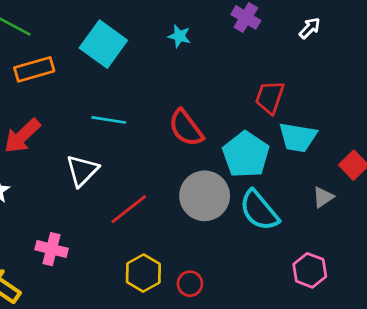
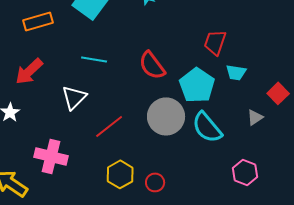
cyan trapezoid: (298, 137) -> (236, 72), size x0.7
pink cross: (52, 249) -> (51, 156), size x1.4

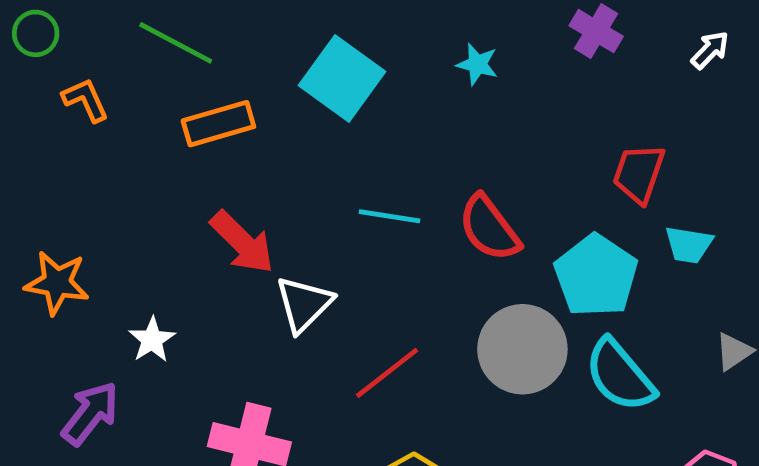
cyan line: (94, 59) -> (389, 216), moved
red arrow: (29, 71) -> (242, 242), moved, turned -92

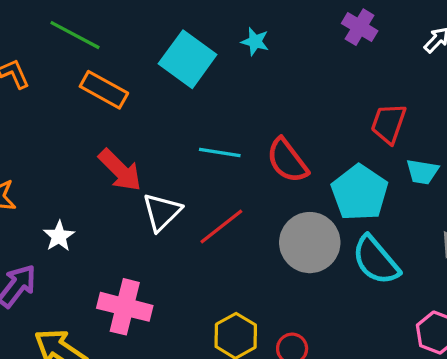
cyan star: (477, 64) -> (255, 42), moved
orange rectangle: (218, 124) -> (104, 90), turned 45
red line: (387, 373) -> (221, 226), moved

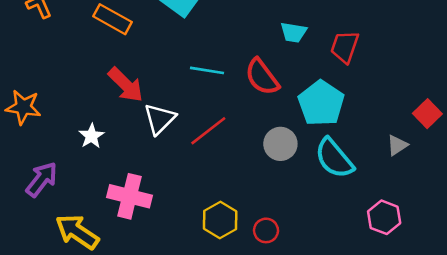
cyan trapezoid: (422, 172) -> (294, 32), moved
white star: (59, 236) -> (92, 136), moved
gray circle: (310, 243) -> (280, 144), size x0.7

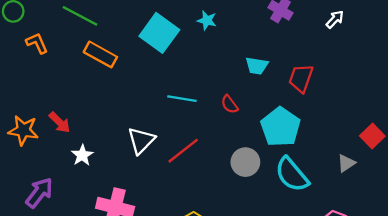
red semicircle: (262, 77) -> (230, 104), size x0.6
red arrow: (126, 85) -> (60, 122), moved, size x0.7

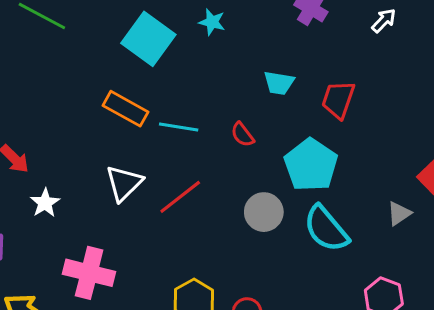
orange rectangle: (100, 54) -> (125, 109), moved

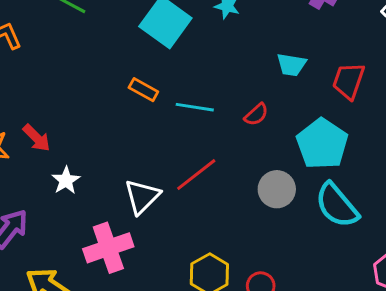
orange rectangle: (125, 109) -> (143, 90), size x0.7
red semicircle: (242, 135) -> (256, 115), turned -95
white triangle: (124, 183) -> (142, 197), moved
pink cross: (89, 273) -> (108, 248), turned -33

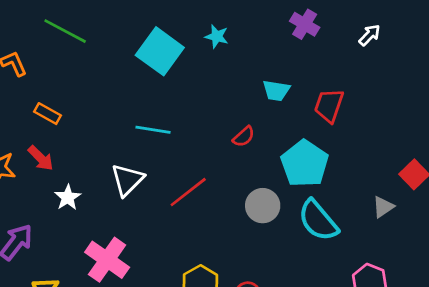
orange rectangle: (143, 90) -> (47, 114), moved
cyan line: (195, 107) -> (153, 130), moved
white triangle: (142, 197) -> (127, 180), moved
pink cross: (108, 248) -> (107, 260), turned -36

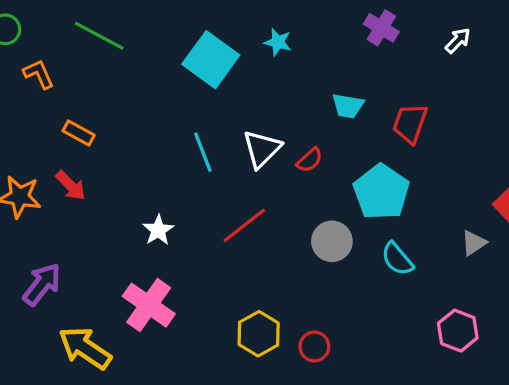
cyan line: (153, 130) -> (203, 152), turned 60
white triangle: (127, 180) -> (262, 149), moved
white star: (68, 197) -> (158, 230), moved
cyan semicircle: (318, 220) -> (397, 259), size x0.7

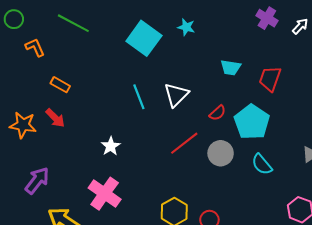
purple cross: (381, 28) -> (267, 18), moved
red semicircle: (310, 160) -> (218, 113), moved
red line: (244, 225) -> (184, 143), moved

